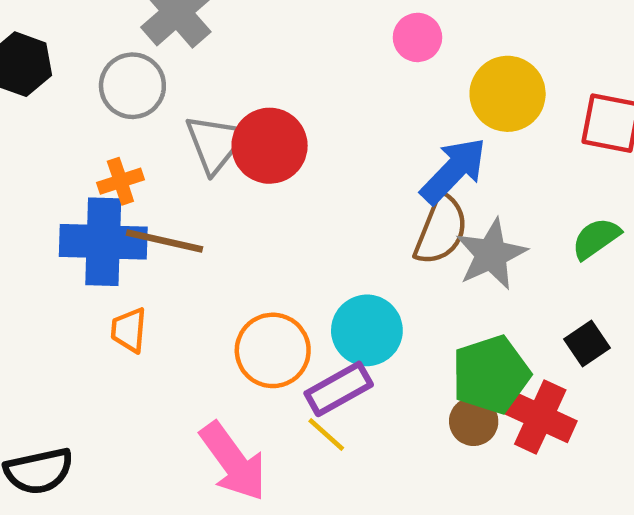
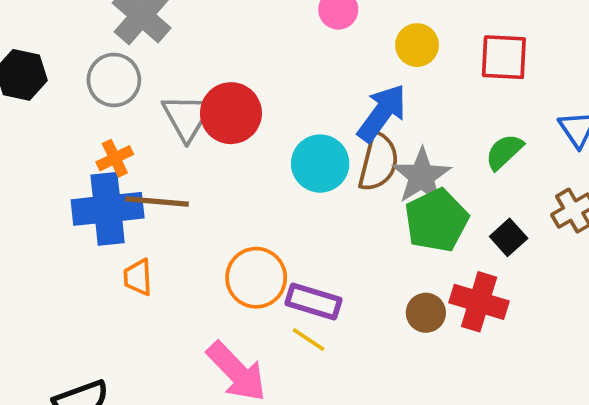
yellow circle: (508, 94) -> (417, 45), size x0.7
cyan circle: (367, 330) -> (320, 164), moved
green pentagon: (491, 374) -> (436, 220), moved
purple rectangle: (339, 389) -> (314, 302), turned 54

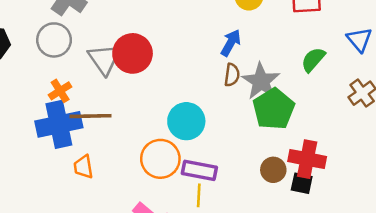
blue arrow: (382, 113) -> (231, 43), size x0.7
brown semicircle: (378, 162) -> (232, 75), size x0.6
cyan circle: (320, 164) -> (186, 121), moved
black square: (509, 237) -> (302, 183), moved, turned -30
yellow line: (309, 340) -> (199, 195), turned 65

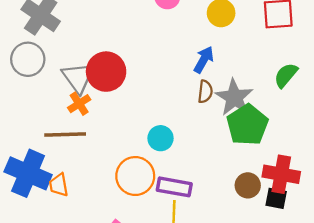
orange cross: (60, 91) -> (79, 104), moved
cyan circle: (186, 121) -> (161, 138), size x0.7
blue cross: (59, 124) -> (28, 173), moved, turned 36

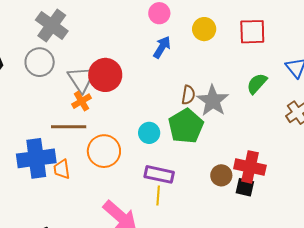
blue arrow: (204, 60) -> (162, 47), moved
green pentagon: (247, 125) -> (186, 126), moved
blue cross: (28, 173) -> (36, 158), turned -33
orange circle: (135, 176) -> (104, 151), moved

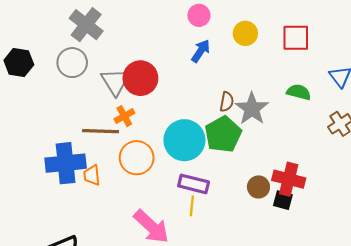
green semicircle: (257, 84) -> (299, 92), turned 60
orange cross: (81, 101) -> (124, 116), moved
cyan circle: (149, 133) -> (184, 140), size x1.8

